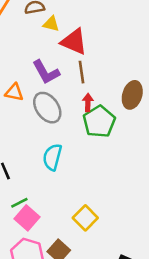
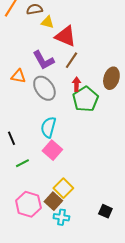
brown line: (81, 72) -> (71, 60), turned 42
pink square: (27, 218) -> (52, 150), moved
yellow square: (85, 218) -> (63, 188), moved

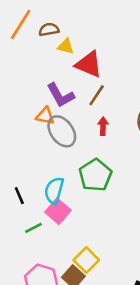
orange triangle: (18, 76) -> (45, 116), moved
green pentagon: (85, 99) -> (95, 175), moved
cyan semicircle: (48, 127) -> (54, 191), moved
pink square: (52, 150) -> (58, 211), moved

